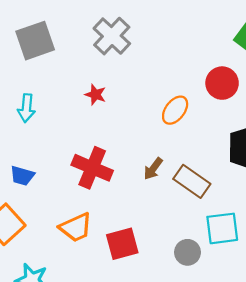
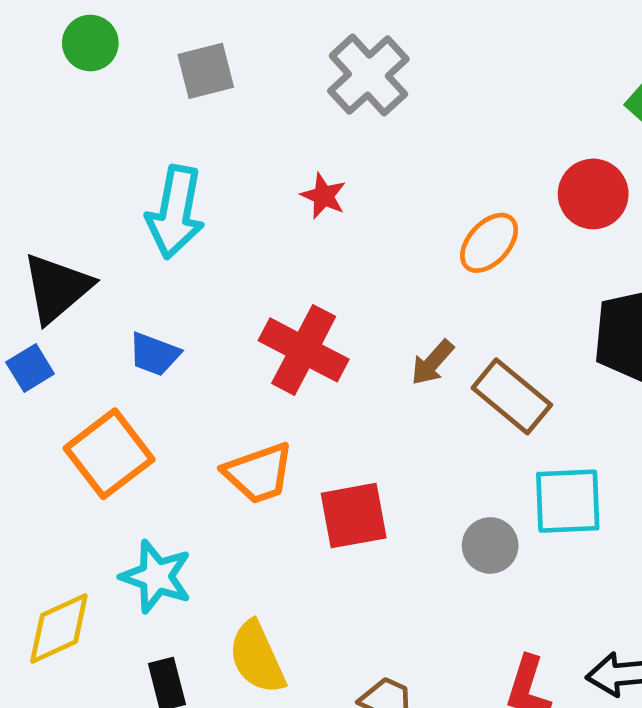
gray square: (35, 41) -> (206, 71), size x0.7
cyan arrow: (26, 108) -> (175, 212), size x1.5

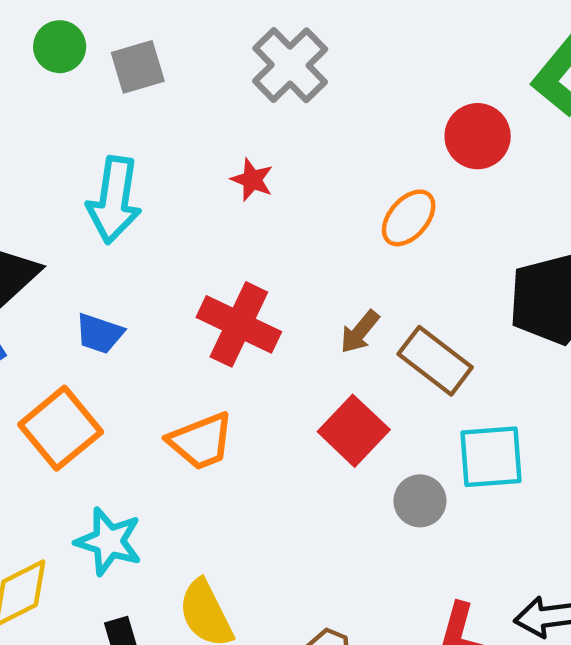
green circle: (90, 43) -> (60, 47), moved
red circle: (593, 194) -> (478, 136), moved
red square: (354, 516) -> (354, 431), moved, turned -34

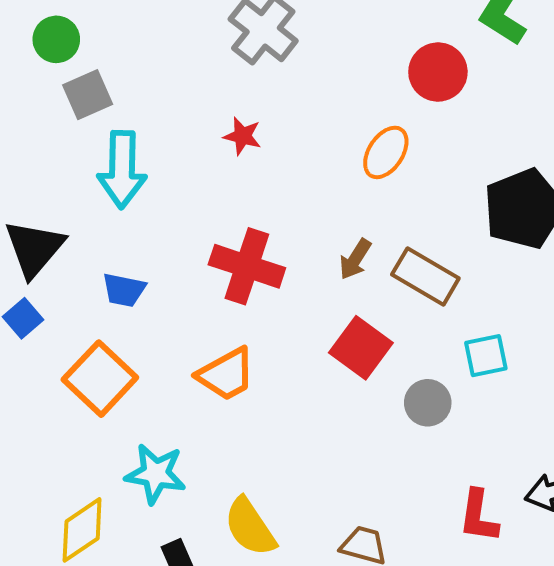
gray square: (138, 67) -> (88, 95), moved
cyan square: (491, 457) -> (486, 356), size x0.7

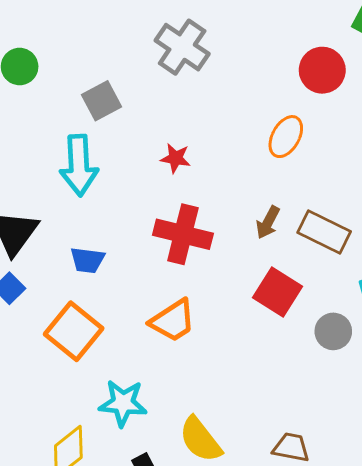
gray square: (88, 95) -> (101, 101), moved
red star: (242, 136) -> (175, 158), moved

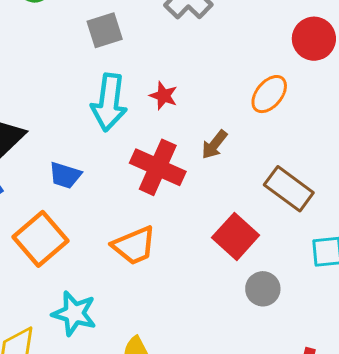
cyan arrow: (79, 165) -> (109, 102), moved
brown arrow: (268, 222) -> (214, 145), moved
gray circle: (333, 331) -> (263, 289), moved

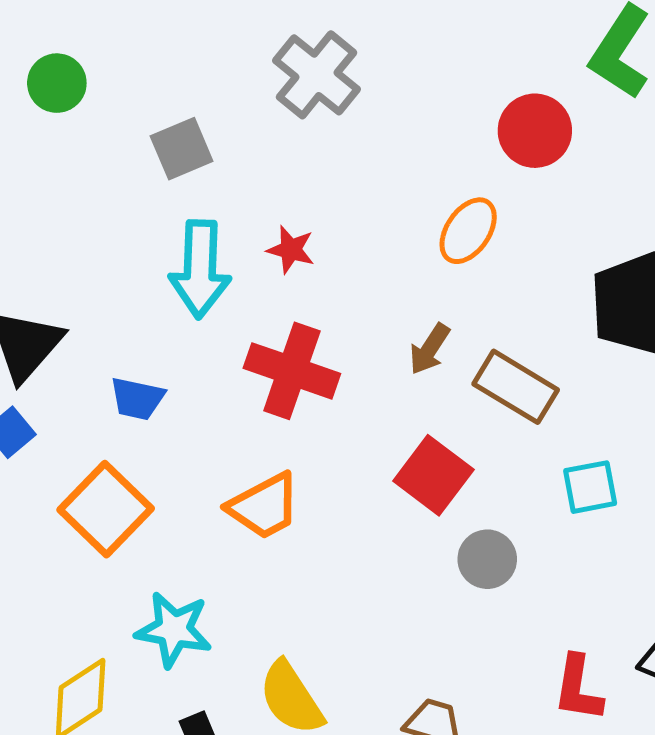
brown arrow: (214, 145) -> (430, 349), moved

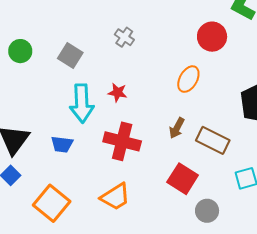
gray cross: (317, 75) -> (124, 37), moved, size x0.6
green circle: (57, 83) -> (20, 51), moved
gray square: (182, 149) -> (70, 55), turned -30
blue trapezoid: (137, 399) -> (62, 144), moved

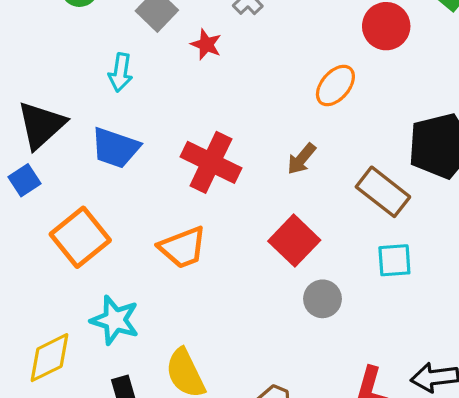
red star: (118, 93) -> (206, 44), moved
cyan arrow: (82, 103) -> (120, 72), moved, size x0.6
brown rectangle: (213, 140) -> (383, 192), moved
blue trapezoid: (62, 144) -> (115, 148), size x1.4

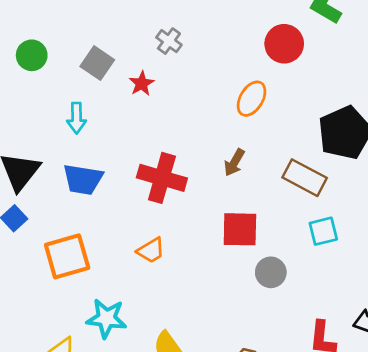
red star: (206, 44) -> (142, 84), turned 30
orange square: (80, 237) -> (67, 256), turned 33
red square: (294, 241) -> (240, 229), turned -33
orange trapezoid: (183, 247) -> (151, 250), size x0.7

